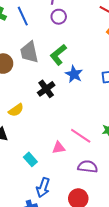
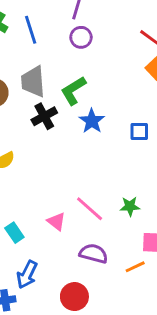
black cross: (46, 89) -> (44, 116), moved
pink triangle: (59, 148) -> (56, 221), turned 40

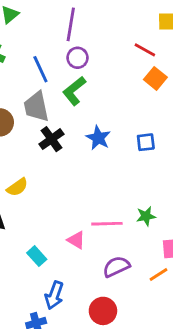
blue line: (31, 30) -> (40, 69), moved
green L-shape: (73, 91) -> (74, 91), moved
pink line: (90, 209) -> (107, 224), turned -36
purple semicircle: (94, 253) -> (116, 267), turned -32

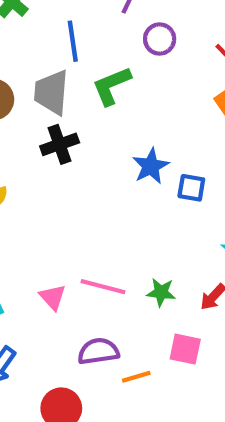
purple circle: (78, 58) -> (160, 39), moved
blue star: (98, 138) -> (151, 166), moved
orange line: (158, 274) -> (136, 377), moved

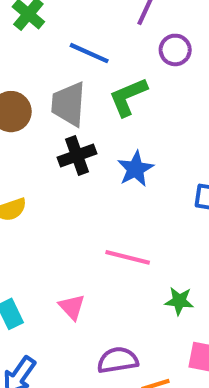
blue line: (73, 41) -> (89, 53), turned -57
blue star: (151, 166) -> (135, 169), moved
pink line: (103, 287) -> (128, 257), moved

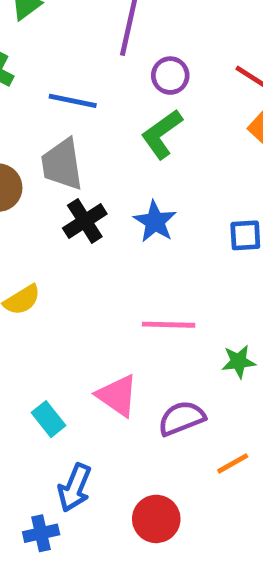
green L-shape: (128, 97) -> (162, 134), moved
pink triangle: (72, 307) -> (117, 396), size x1.4
purple semicircle: (118, 360) -> (182, 418), moved

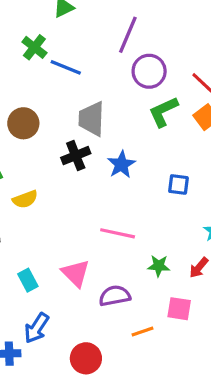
purple circle: (170, 76) -> (149, 71), size x1.4
blue line: (73, 101) -> (66, 67), moved
green L-shape: (162, 134) -> (163, 112), moved
gray trapezoid: (62, 164) -> (92, 119), moved

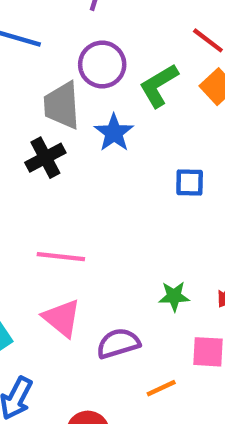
purple circle: (149, 71) -> (102, 64), moved
blue star: (121, 164) -> (114, 133), moved
pink line: (118, 233) -> (61, 257), moved

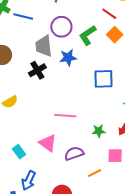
blue star: (114, 133) -> (68, 58), turned 30
blue square: (190, 183) -> (104, 79), size x1.5
pink line: (61, 257) -> (65, 116), moved

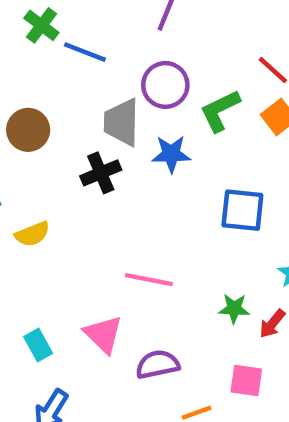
green star: (99, 131) -> (234, 309), moved

